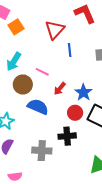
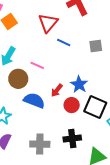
blue line: (70, 50) -> (64, 42), turned -56
red arrow: (60, 89) -> (57, 90), moved
black cross: (67, 136) -> (72, 138), moved

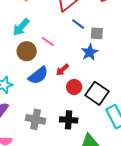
gray square: (96, 46) -> (97, 33), moved
blue star: (79, 84) -> (90, 52), moved
blue semicircle: (34, 100) -> (38, 75), turned 110

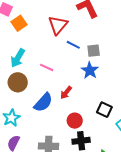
brown circle: (27, 51) -> (18, 82), moved
red circle: (74, 87) -> (75, 121), moved
black square: (97, 93) -> (104, 110), size x0.7

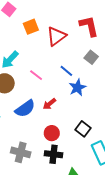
orange square: (19, 23) -> (31, 27), moved
blue line: (73, 45) -> (66, 71), moved
gray square: (94, 51) -> (91, 57), moved, turned 32

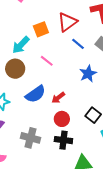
orange square: (31, 27) -> (41, 29), moved
blue line: (66, 71) -> (78, 44), moved
red arrow: (49, 104) -> (58, 98), moved

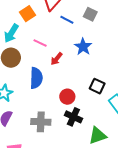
blue semicircle: (35, 94) -> (36, 78), turned -40
red arrow: (58, 98) -> (57, 59), moved
black cross: (63, 140) -> (73, 117), turned 30

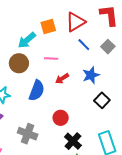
pink line: (40, 43) -> (51, 58), turned -40
black square: (97, 86) -> (102, 100), moved
black cross: (73, 117) -> (73, 141), moved

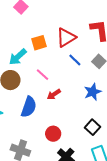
pink line: (51, 58) -> (42, 75), turned 40
blue star: (91, 75) -> (93, 92), moved
black square: (102, 100) -> (92, 127), moved

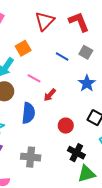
red triangle: (66, 38) -> (45, 21), moved
red circle: (53, 134) -> (66, 126), moved

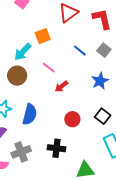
blue semicircle: (28, 113) -> (30, 114), moved
black cross: (76, 153) -> (57, 148), moved, turned -30
gray cross: (31, 157) -> (21, 152), moved, turned -36

